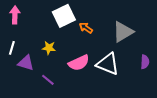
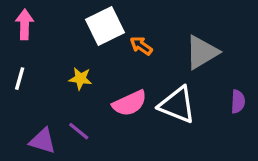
purple triangle: (26, 63) -> (43, 141), moved

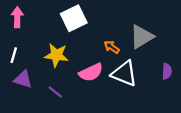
orange arrow: (141, 46) -> (112, 47), moved
yellow star: (80, 79) -> (56, 55), size x1.5
purple triangle: (43, 141) -> (23, 79), moved

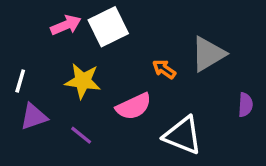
pink arrow: (17, 17) -> (66, 25), moved, turned 66
white triangle: (124, 74) -> (183, 135), moved
purple triangle: (23, 79) -> (34, 117), turned -36

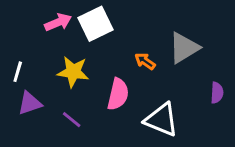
pink semicircle: (134, 106) -> (118, 94), turned -52

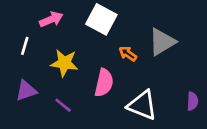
white square: (96, 24) -> (101, 19), moved, turned -36
white line: (18, 72) -> (25, 46), moved
purple semicircle: (217, 93) -> (192, 101), moved

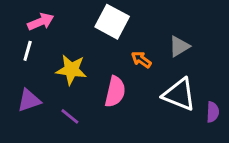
pink arrow: (51, 19) -> (41, 22), moved
gray triangle: (162, 42) -> (179, 46), size x0.7
white triangle: (142, 105) -> (179, 95), moved

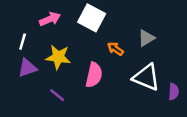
pink arrow: (41, 22) -> (50, 19), moved
purple triangle: (29, 100) -> (27, 68), moved

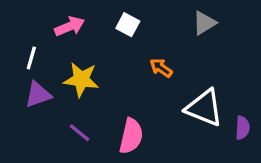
white square: (92, 18) -> (128, 25), size x0.6
gray triangle: (146, 38) -> (204, 23), moved
pink semicircle: (94, 75) -> (131, 136), moved

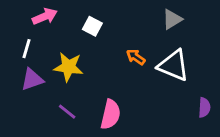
white square: (128, 25) -> (92, 26), moved
pink arrow: (70, 26) -> (45, 16), moved
white triangle: (204, 108) -> (174, 65), moved

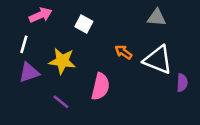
gray triangle: (172, 19) -> (157, 18), turned 36
purple semicircle: (204, 107) -> (182, 83), moved
pink semicircle: (111, 114) -> (100, 87), moved

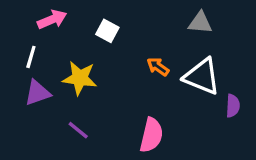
pink semicircle: (100, 87) -> (151, 135), moved

